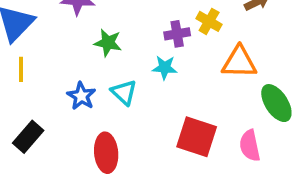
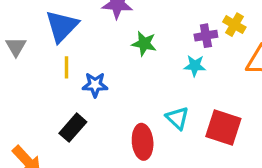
cyan triangle: (124, 92) -> (177, 118), moved
blue star: (81, 96) -> (95, 85), moved, turned -30

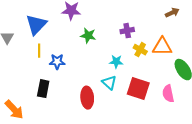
yellow cross: (234, 25) -> (140, 50), moved
cyan star: (195, 66) -> (116, 62), moved
black rectangle: (73, 128) -> (43, 89), turned -30

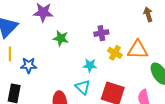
brown arrow: (172, 13) -> (148, 14), turned -80

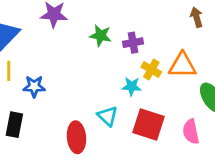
green star: (61, 38) -> (100, 36), moved
cyan star: (90, 65) -> (132, 86), moved

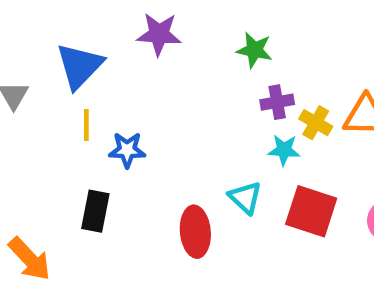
green star: (100, 36) -> (254, 50), moved
purple cross: (133, 43) -> (277, 102), moved

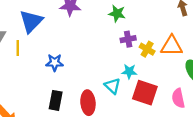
yellow line: (86, 125) -> (18, 48), moved
cyan star: (284, 150) -> (129, 71), moved
black rectangle: (95, 211) -> (56, 100), moved

